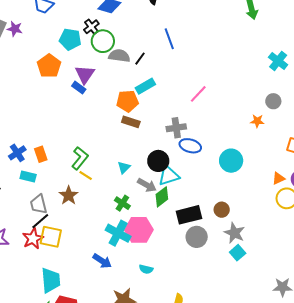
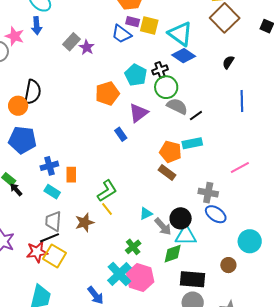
blue line: (169, 39) -> (242, 101), moved
blue rectangle: (79, 88) -> (121, 134), moved
gray arrow: (147, 185) -> (163, 227), moved
brown circle: (222, 210) -> (228, 265), moved

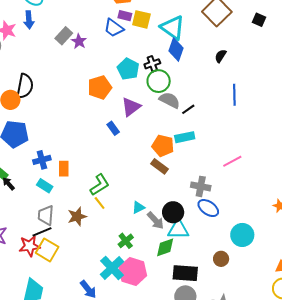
blue diamond: (184, 56) -> (176, 50), turned 75

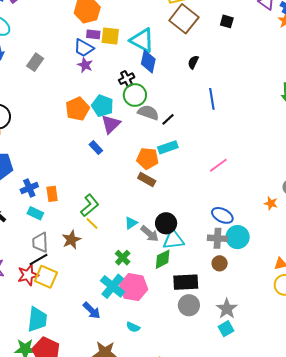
purple star: (79, 41) -> (85, 65), moved
cyan pentagon: (128, 69) -> (103, 106), moved
gray cross: (201, 186) -> (218, 238), moved
blue ellipse: (208, 208) -> (222, 215), moved

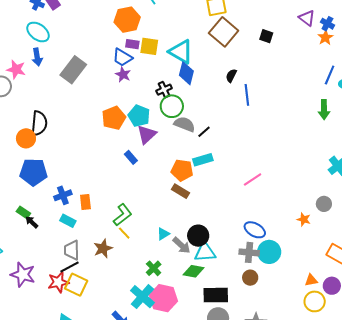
gray rectangle: (35, 62) -> (73, 70), size x1.5
blue line: (212, 99) -> (247, 95), moved
green diamond: (163, 259) -> (193, 271), turned 35

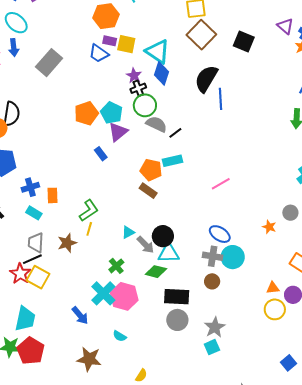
black square: (266, 36) -> (244, 42), size x1.5
purple star: (123, 74) -> (134, 76), moved
black semicircle: (231, 76) -> (206, 79), size x2.0
yellow line: (124, 233) -> (89, 229), turned 56
red star: (58, 282) -> (20, 274), turned -30

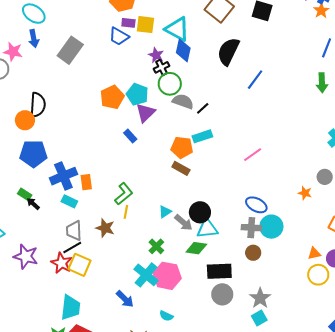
blue line: (221, 99) -> (255, 80), moved, turned 45
blue cross: (30, 187) -> (63, 176), size x1.5
brown star: (67, 243) -> (105, 228), turned -30

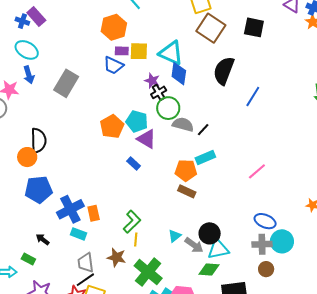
purple triangle: (145, 113) -> (147, 139), turned -40
green rectangle: (25, 194) -> (28, 259), moved
green cross: (156, 246) -> (148, 272), moved, size x1.8

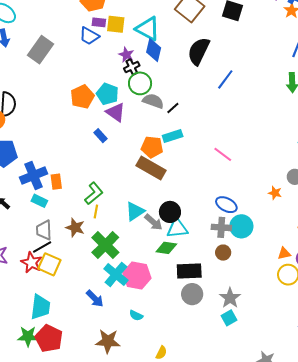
pink line: (257, 171) -> (223, 154), turned 72
brown rectangle: (187, 191) -> (151, 168), size x1.6
cyan triangle: (175, 236) -> (135, 211), size x1.5

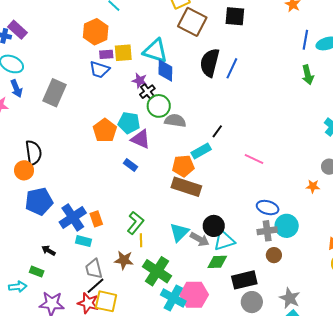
blue line: (225, 79) -> (232, 68), moved
black line: (173, 108) -> (217, 131), moved

